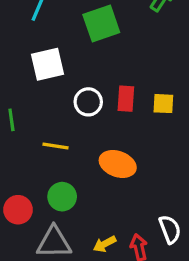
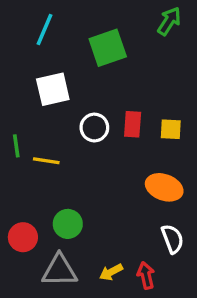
yellow line: (56, 146) -> (46, 161), moved
orange ellipse: (118, 164) -> (164, 187), moved
white semicircle: (170, 229) -> (172, 239), moved

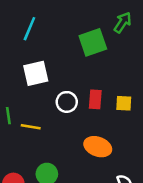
green square: (108, 48) -> (93, 42), moved
orange ellipse: (164, 187) -> (98, 147), moved

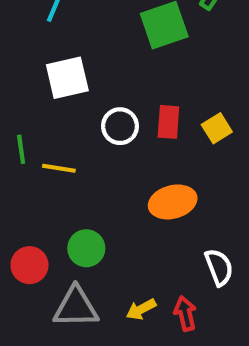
yellow square: (124, 103) -> (217, 128), turned -35
orange ellipse: (98, 147) -> (173, 202), turned -35

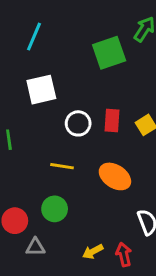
yellow line: (59, 168) -> (62, 166), moved
orange ellipse: (173, 202) -> (115, 176), turned 48
gray triangle: (76, 307) -> (35, 247), moved, size x0.6

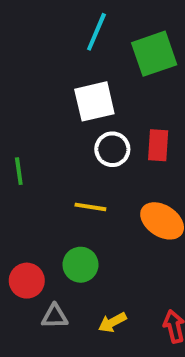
cyan line: (34, 37) -> (96, 32), moved
white square: (41, 90) -> (94, 101), moved
yellow arrow: (93, 252) -> (112, 322), moved

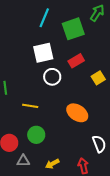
red rectangle: (158, 145) -> (76, 61), moved, turned 56
yellow line: (90, 207) -> (30, 106), moved

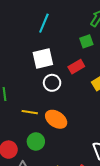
green square: (73, 29) -> (86, 41), moved, size x0.6
orange ellipse: (77, 113) -> (56, 119), moved

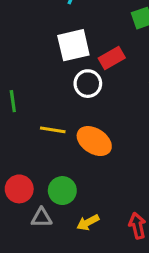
red rectangle: (76, 67) -> (112, 58), moved
green circle: (36, 141) -> (62, 191), moved

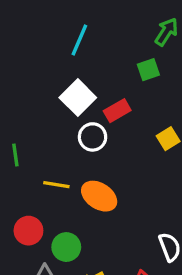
white square: (73, 45) -> (78, 98), turned -32
red circle: (19, 189) -> (28, 231), moved

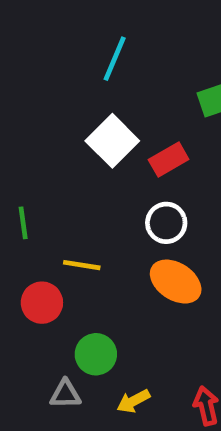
white circle: (93, 137) -> (166, 223), moved
orange ellipse: (99, 196) -> (176, 282), moved
red circle: (28, 231) -> (42, 303), moved

